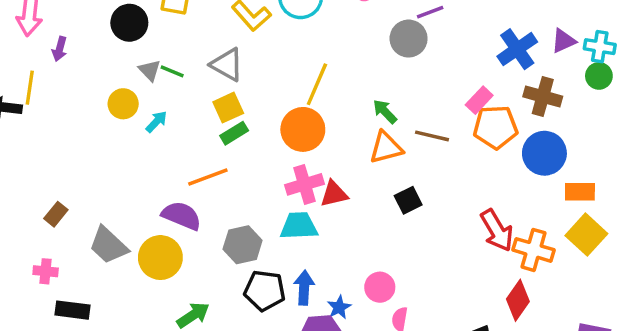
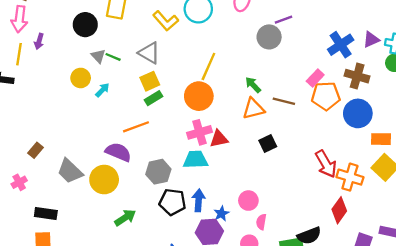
yellow line: (30, 88) -> (19, 54), moved
pink cross: (46, 271) -> (19, 182), moved, turned -35

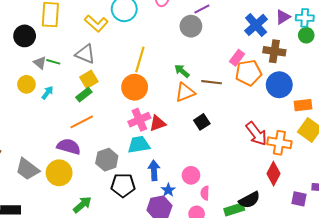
green rectangle: (154, 98) -> (84, 95), moved
blue arrow: (199, 200) -> (154, 170), moved

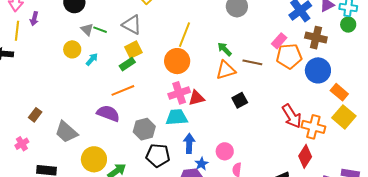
orange rectangle: (303, 105) -> (339, 92), turned 42
yellow circle: (59, 173) -> (94, 159), moved

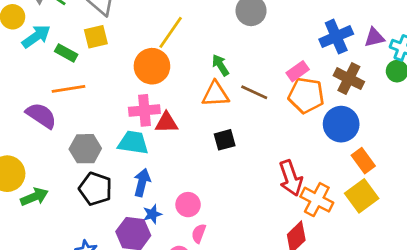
cyan arrow: (92, 59) -> (36, 36), size x1.5
green rectangle: (127, 64) -> (66, 53), moved, turned 49

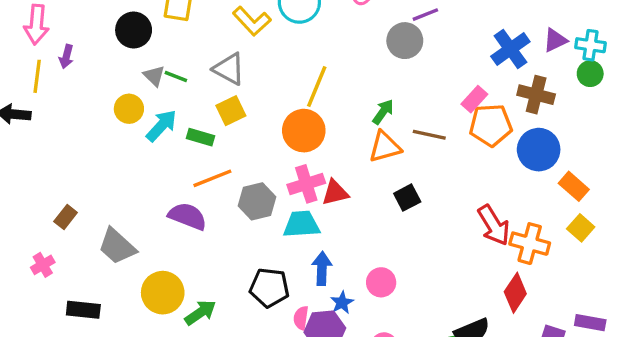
green arrow: (220, 65) -> (383, 112), turned 80
gray hexagon: (85, 149) -> (257, 201), moved
yellow square: (362, 196) -> (581, 228), size x0.7
pink semicircle: (199, 233) -> (301, 318), moved

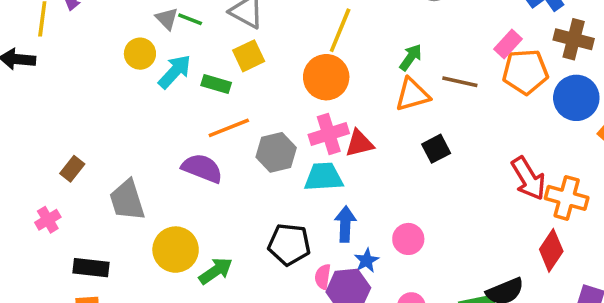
gray trapezoid: (117, 246) -> (127, 200), turned 30

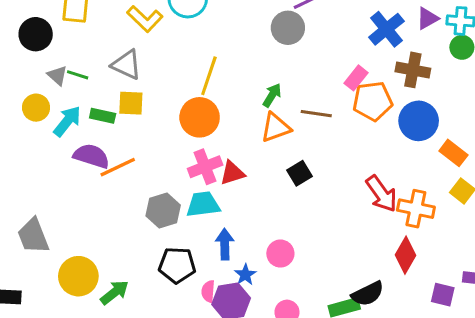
yellow square: (249, 56) -> (131, 103), turned 32
green rectangle: (216, 84) -> (103, 116), moved
gray hexagon: (276, 152) -> (163, 210), moved
purple semicircle: (202, 168) -> (91, 156), moved

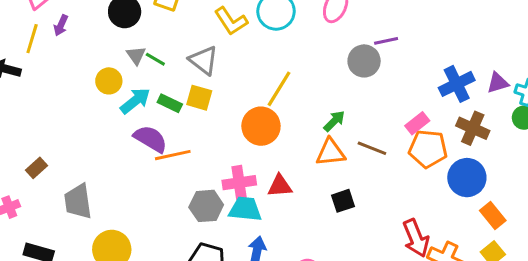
pink cross: (205, 167) -> (239, 183), moved

